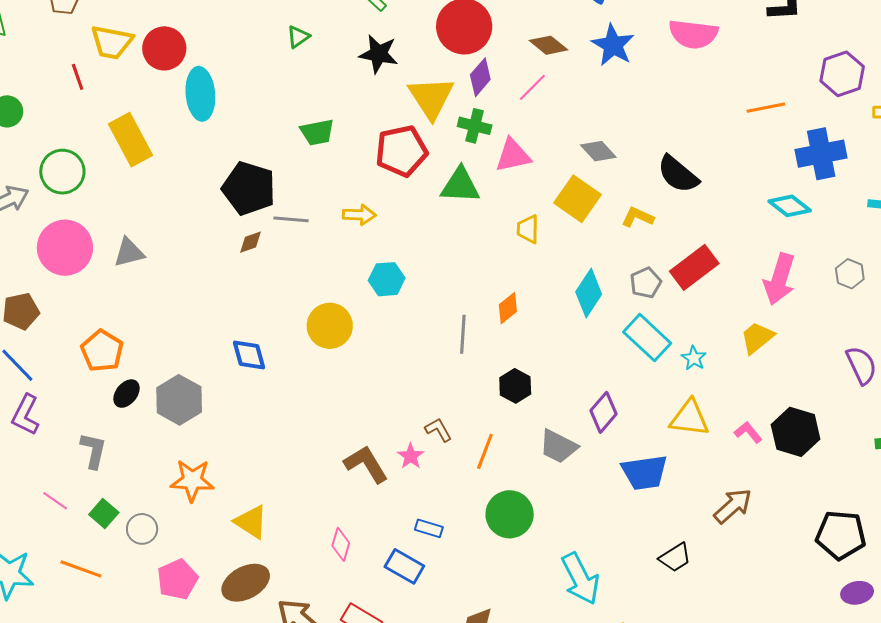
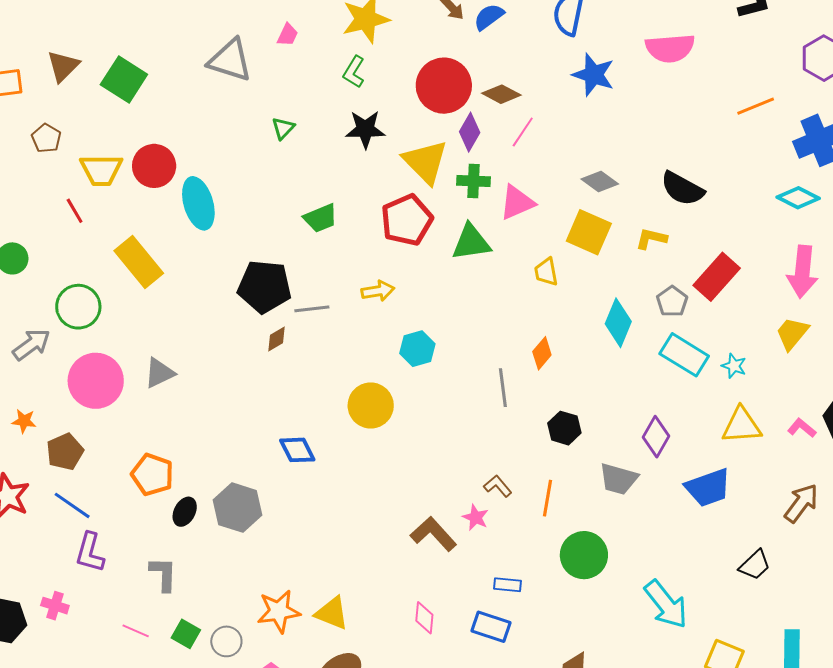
brown diamond: (548, 45) -> (501, 94), moved
orange star: (192, 480) -> (279, 611), moved

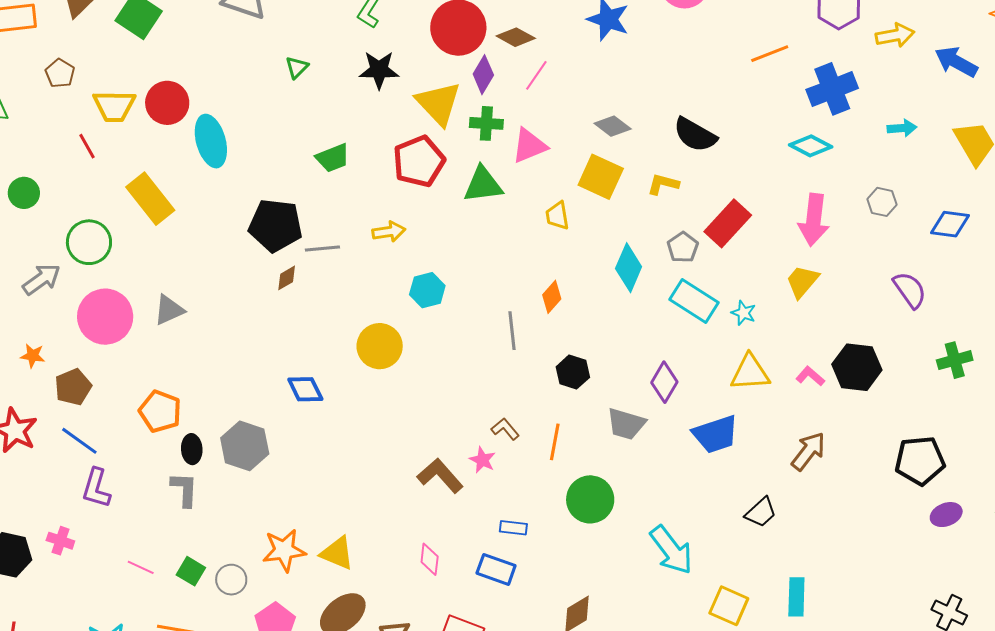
black ellipse: (185, 512) -> (192, 449), turned -32
gray L-shape: (163, 574) -> (184, 489), moved

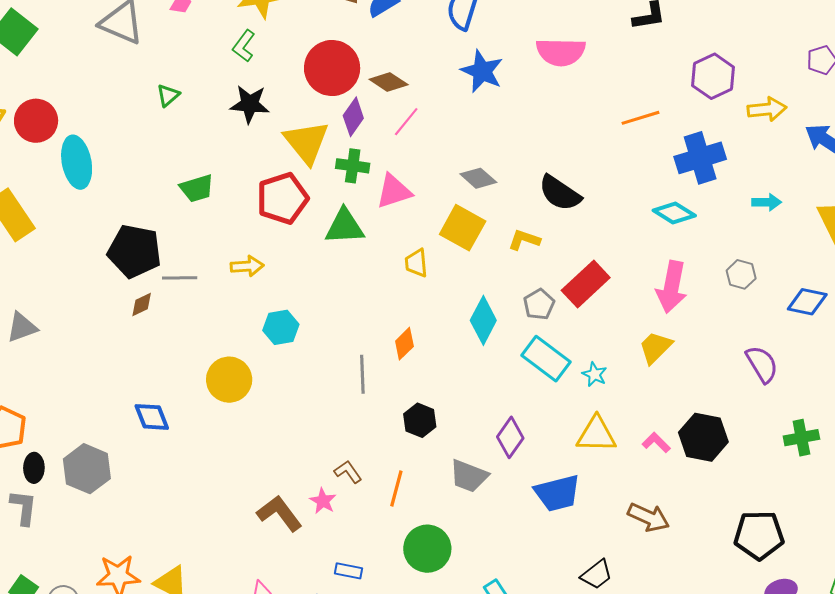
brown arrow: (808, 451) -> (649, 517), turned 72

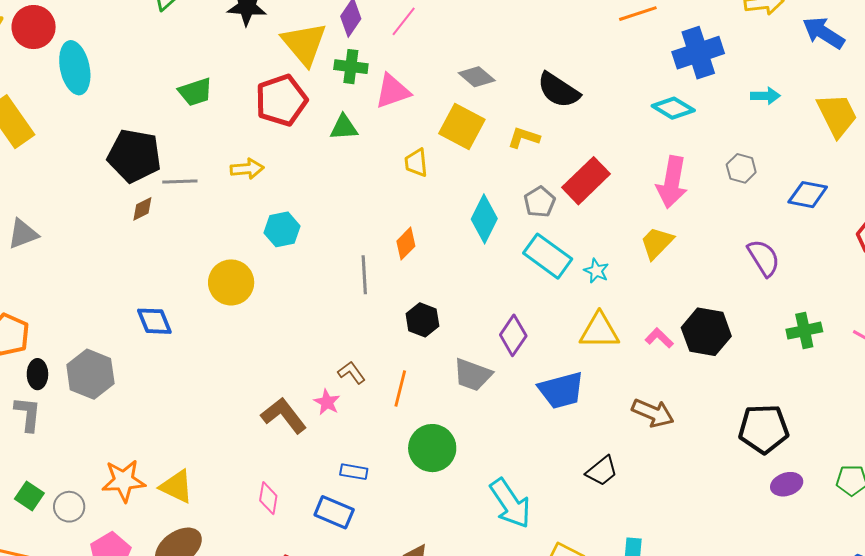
green triangle: (345, 227) -> (344, 127), size x0.7

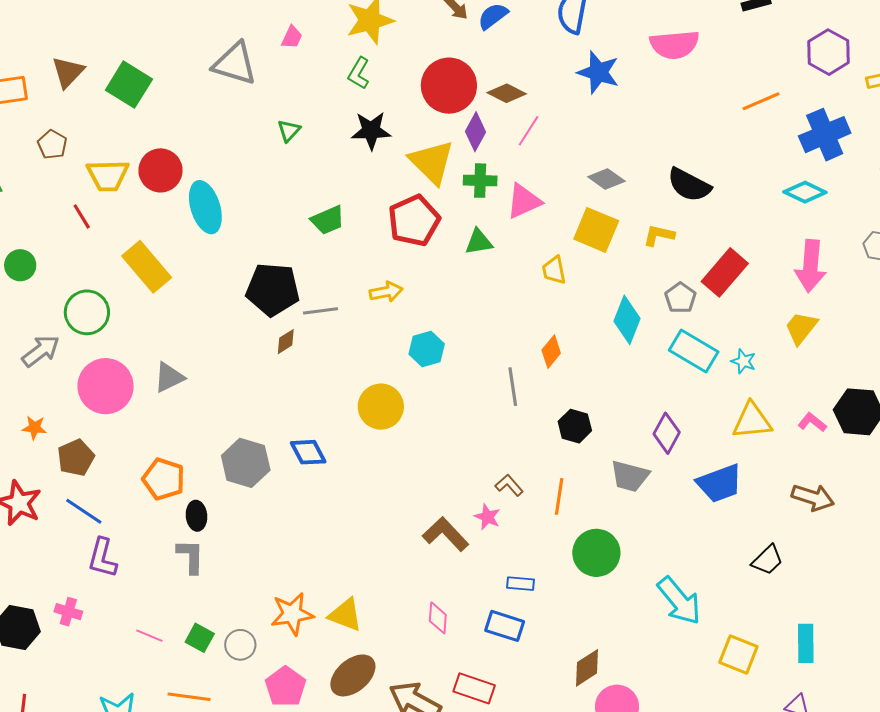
gray hexagon: (90, 374) -> (246, 463), moved

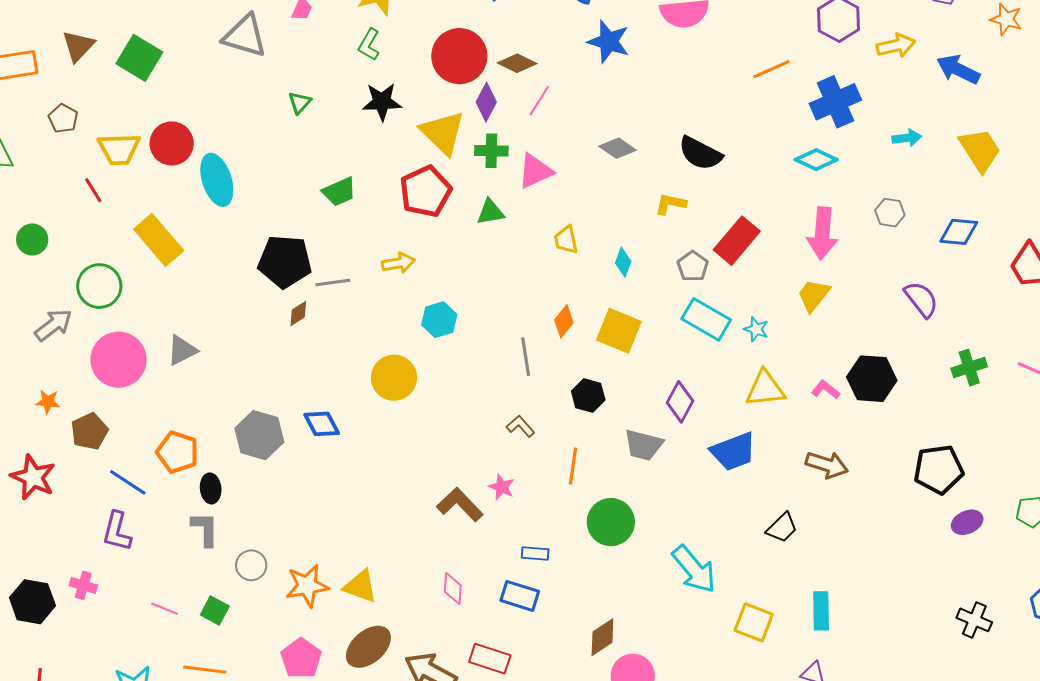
yellow square: (596, 230) -> (619, 331), moved
cyan diamond: (627, 320) -> (623, 262), moved, size x0.6
brown L-shape: (509, 485) -> (521, 426), moved
blue line: (84, 511) -> (128, 482), moved
gray circle: (240, 645) -> (251, 565), moved

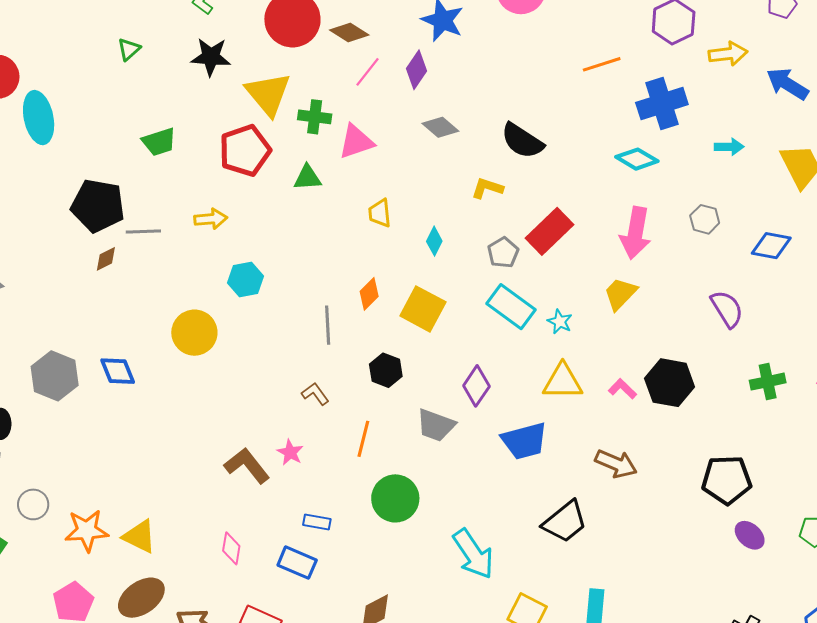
purple diamond: (486, 102) -> (417, 70), moved
purple ellipse: (967, 522) -> (750, 535), turned 60
black trapezoid: (782, 528) -> (565, 522), size x1.4

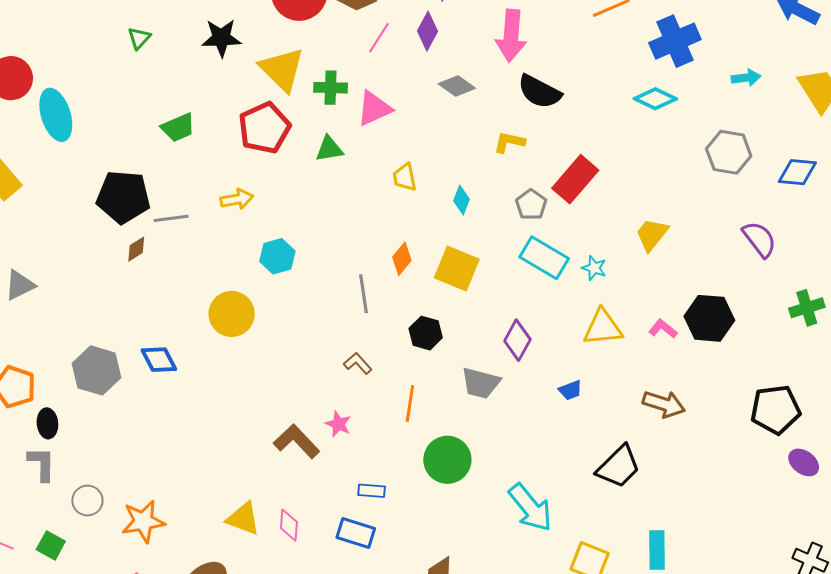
gray hexagon: (705, 219) -> (729, 152), size x1.5
pink arrow: (635, 233) -> (511, 36), moved
blue trapezoid: (524, 441) -> (570, 390), size x0.5
yellow triangle: (140, 537) -> (243, 519), moved

